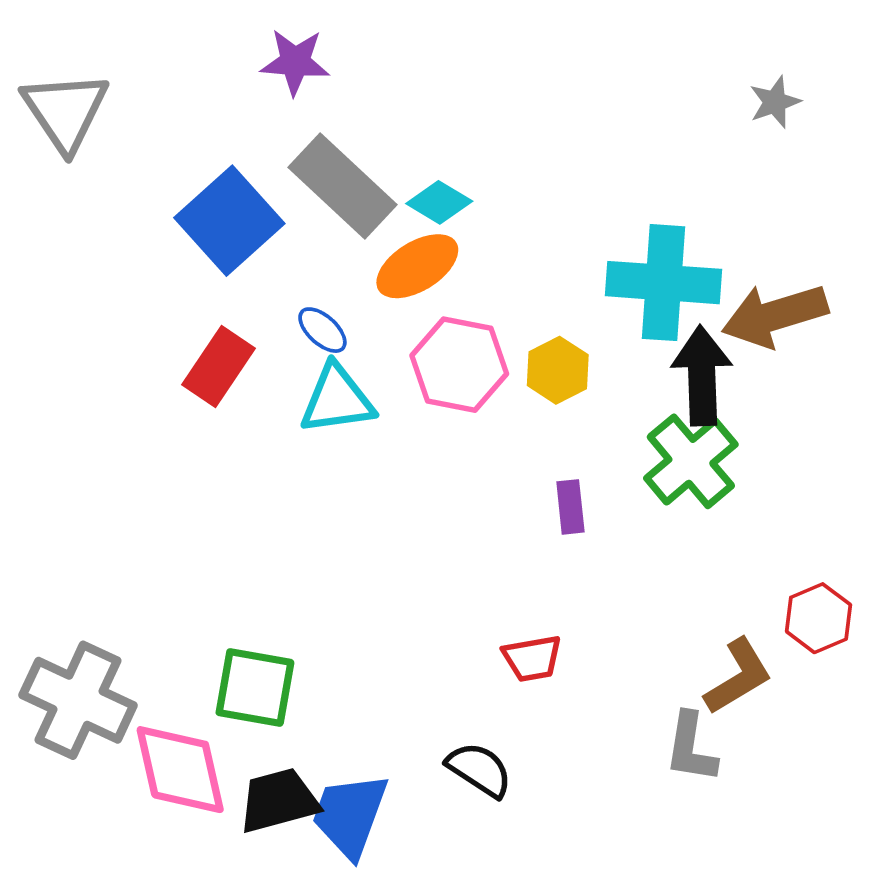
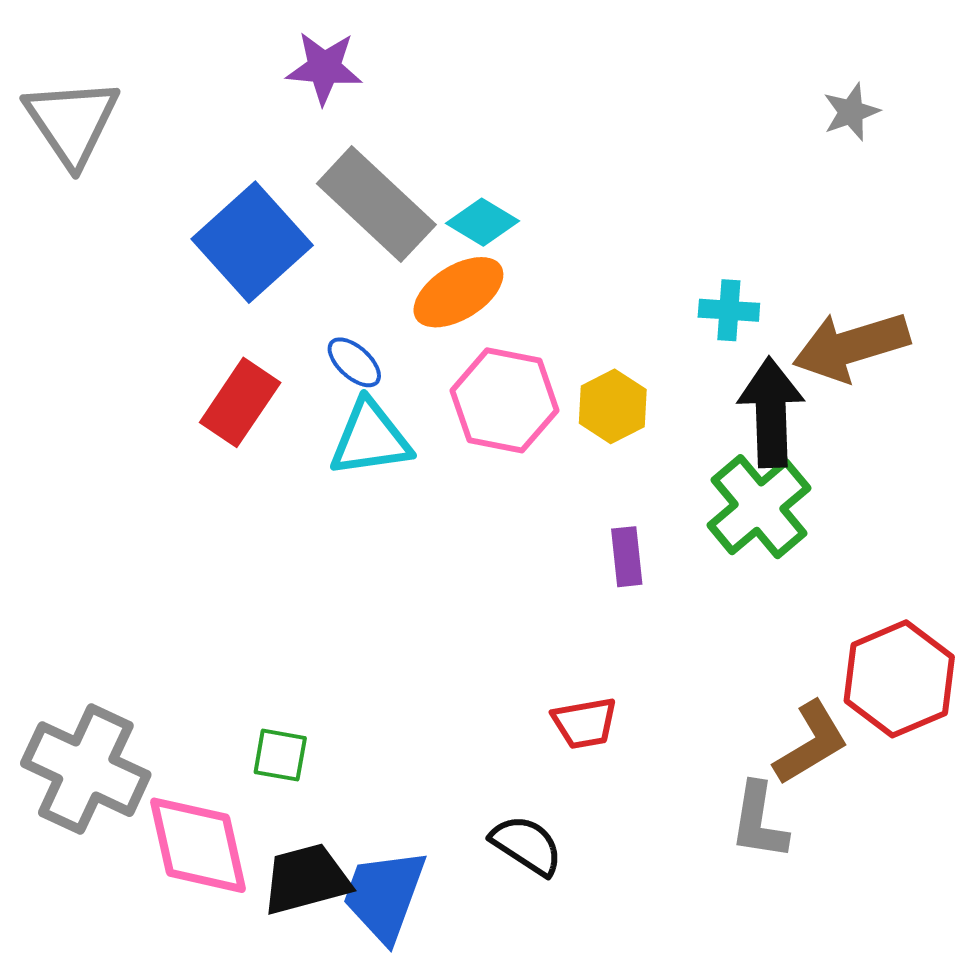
cyan cross: (664, 283) -> (729, 310), size x0.5
red hexagon: (819, 618) -> (899, 679), size x1.5
green square: (255, 687) -> (280, 755), size x0.6

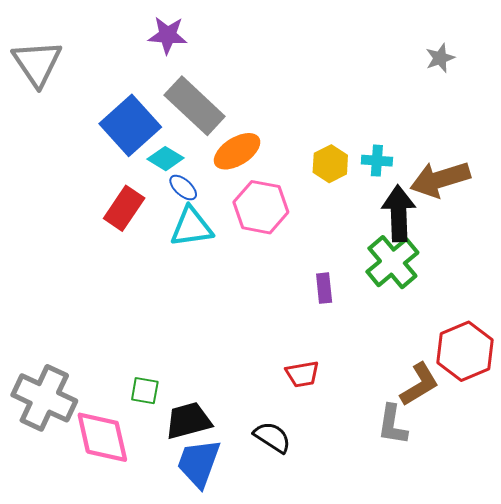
cyan diamond: (482, 222) -> (166, 159), moved
yellow hexagon: (613, 406) -> (330, 164), moved
black trapezoid: (306, 879) -> (188, 421), moved

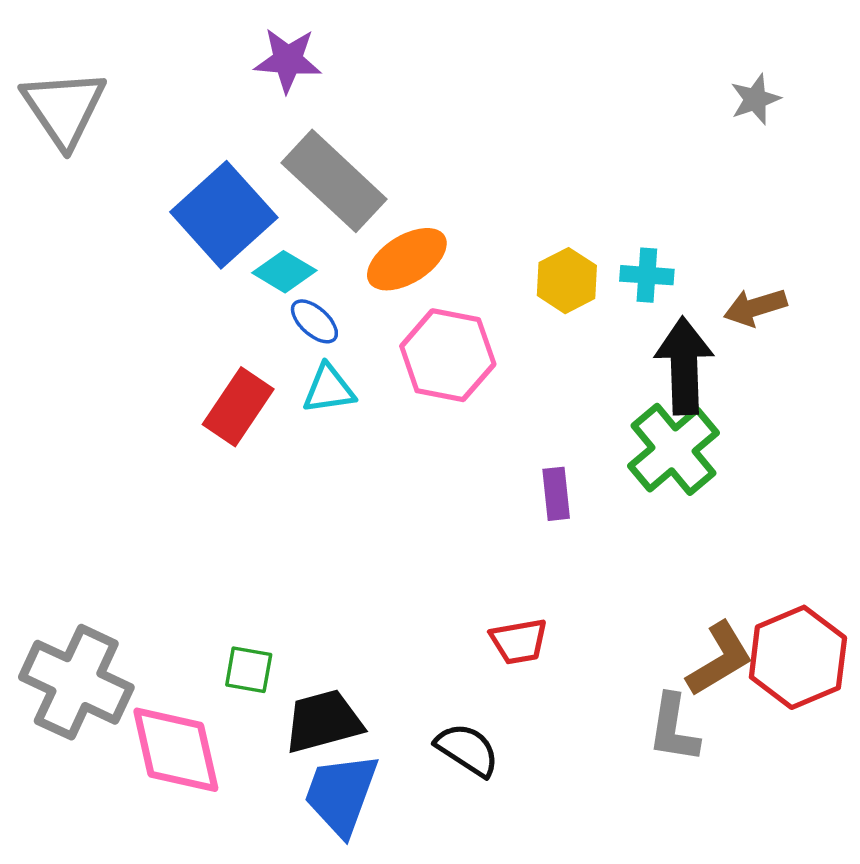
brown arrow: (440, 179) -> (755, 307), size x0.6
red rectangle: (124, 208) -> (238, 407), moved
cyan triangle: (191, 227) -> (329, 389), size x0.7
red hexagon: (465, 351) -> (798, 657), moved

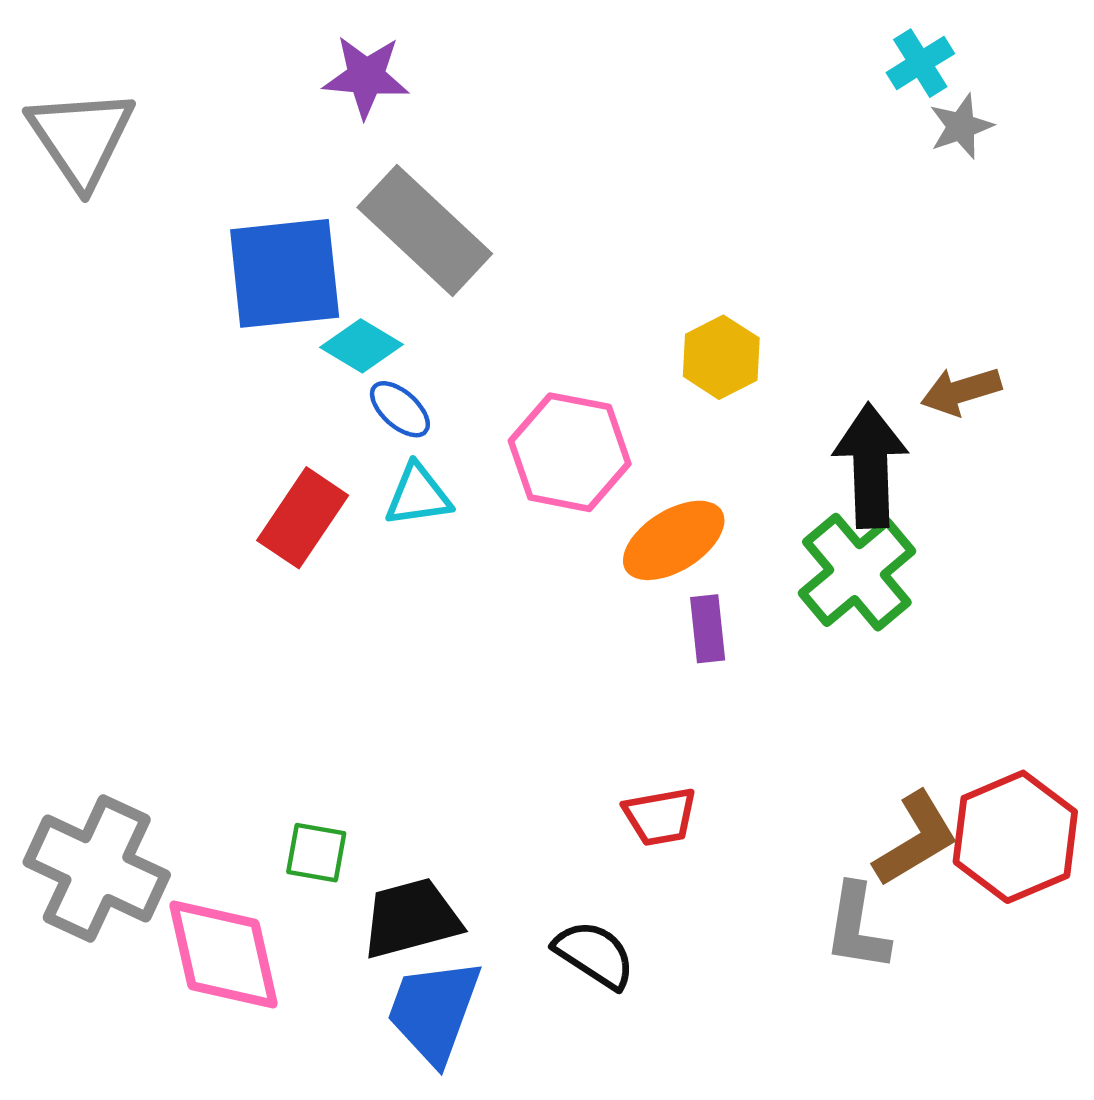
blue square: (224, 215) -> (285, 273), turned 36
orange ellipse: (407, 259) -> (674, 540), moved
cyan cross: (647, 275) -> (920, 63), moved, turned -36

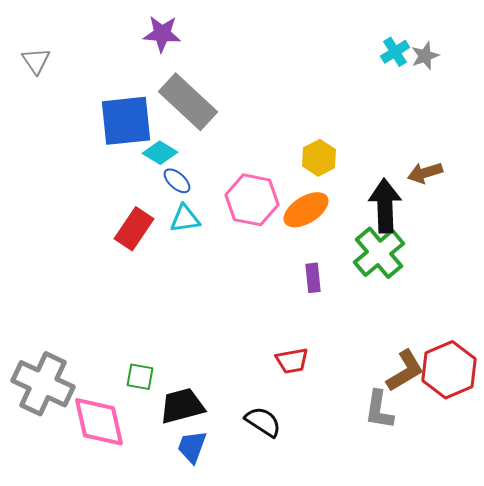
cyan cross: (920, 63) -> (395, 52), moved
gray triangle: (81, 138) -> (36, 61), size x0.6
orange ellipse: (674, 540) -> (306, 210), moved
blue trapezoid: (434, 1011) -> (192, 447), size x0.7

